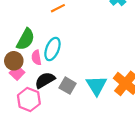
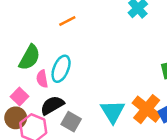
brown circle: (14, 61) -> (16, 118), moved
gray square: (68, 86) -> (71, 122), moved

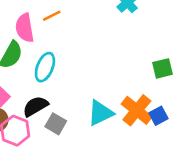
pink semicircle: (42, 79) -> (25, 28), moved, size x1.5
cyan triangle: (113, 112) -> (100, 113), turned 36

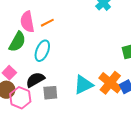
orange line: (52, 16) -> (47, 23), moved
gray square: (56, 124) -> (50, 93), turned -35

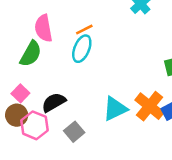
orange line: (47, 23) -> (84, 29), moved
cyan ellipse: (42, 51) -> (82, 49), moved
gray square: (50, 93) -> (74, 132), moved, turned -35

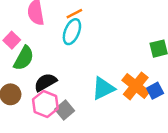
green semicircle: (31, 54) -> (24, 58), moved
pink square: (20, 93) -> (12, 40), moved
pink hexagon: (35, 125) -> (45, 104), moved

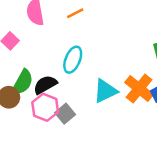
cyan ellipse: (72, 32) -> (73, 60), moved
green semicircle: (24, 58) -> (23, 82), moved

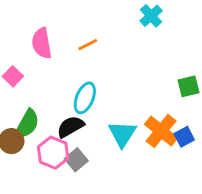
black semicircle: (45, 85) -> (70, 127), moved
cyan triangle: (105, 91) -> (122, 134), turned -32

